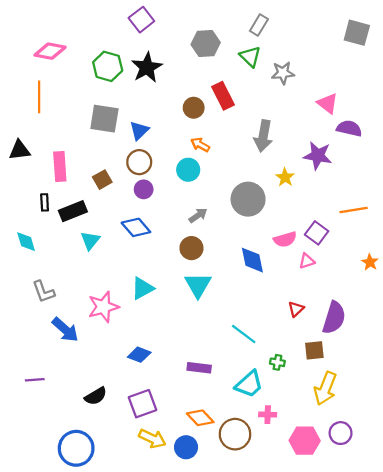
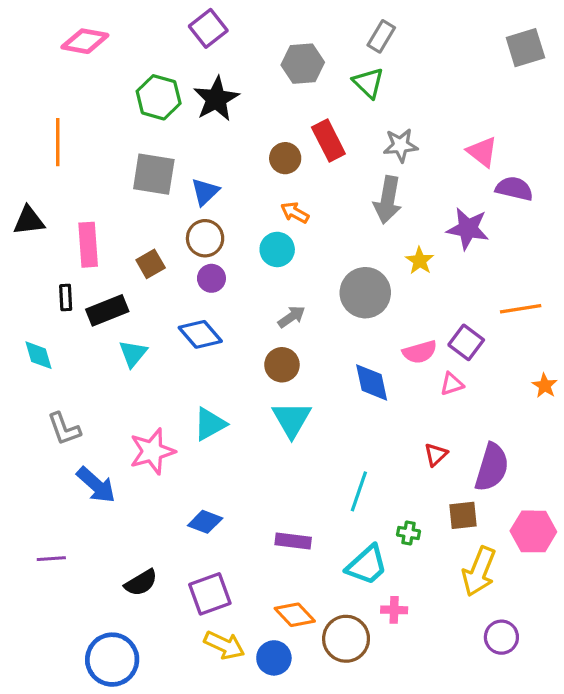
gray square: (357, 33) -> (525, 48), turned -32
pink diamond: (50, 51) -> (85, 41), moved
gray star: (283, 73) -> (400, 145), moved
cyan line: (244, 334) -> (359, 491), turned 72
pink hexagon: (305, 441) -> (533, 531), moved

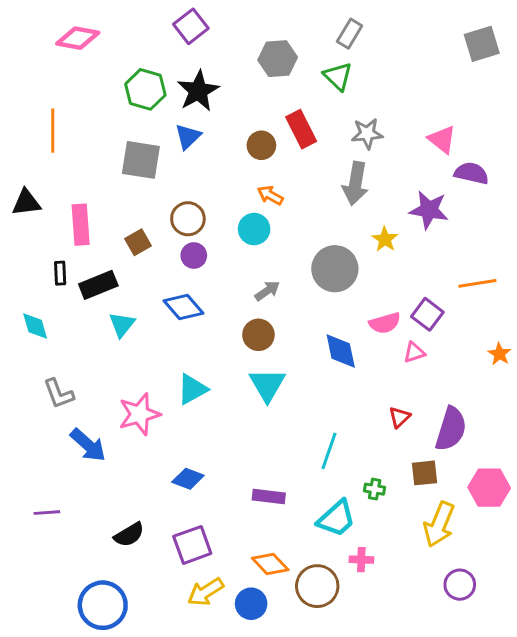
blue triangle: (205, 192) -> (188, 136), moved
yellow arrow: (224, 645) -> (206, 592), turned 123

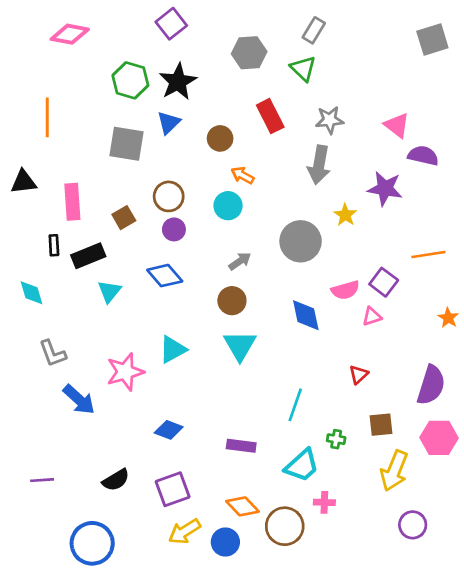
brown circle: (261, 145) -> (220, 138), moved
purple semicircle: (451, 429) -> (431, 385), moved
purple line: (47, 513) -> (42, 480), moved

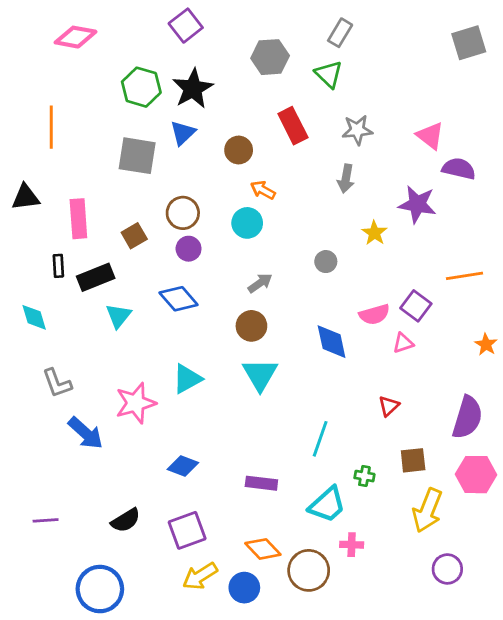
gray arrow: (319, 165) -> (346, 179), size x0.7
gray circle: (301, 241) -> (326, 262), size x0.5

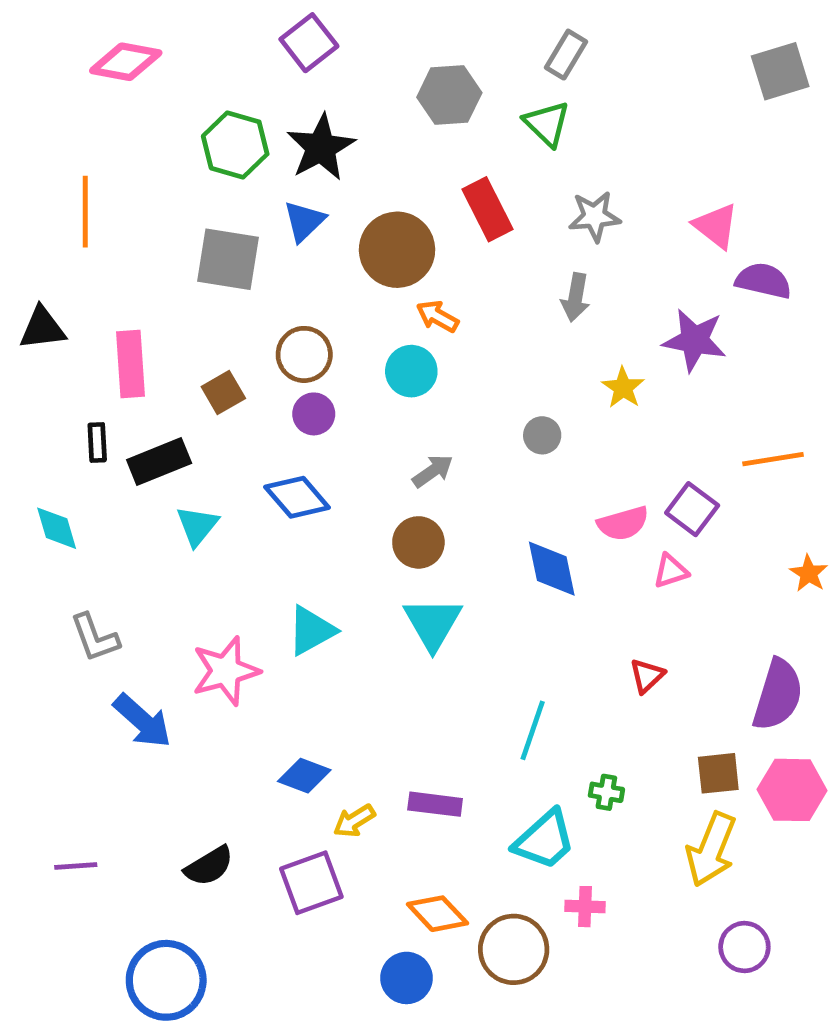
brown circle: (239, 150) -> (397, 250), size x1.6
brown square: (413, 460) -> (718, 773), moved
yellow arrow: (200, 576) -> (354, 821), moved, size x0.7

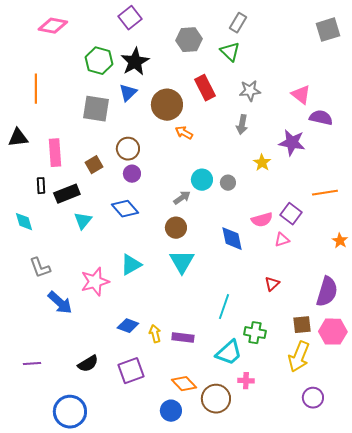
cyan circle: (411, 371) -> (202, 180), moved
green cross: (606, 792) -> (255, 333), size x1.5
yellow arrow: (354, 821) -> (155, 334), moved, turned 108

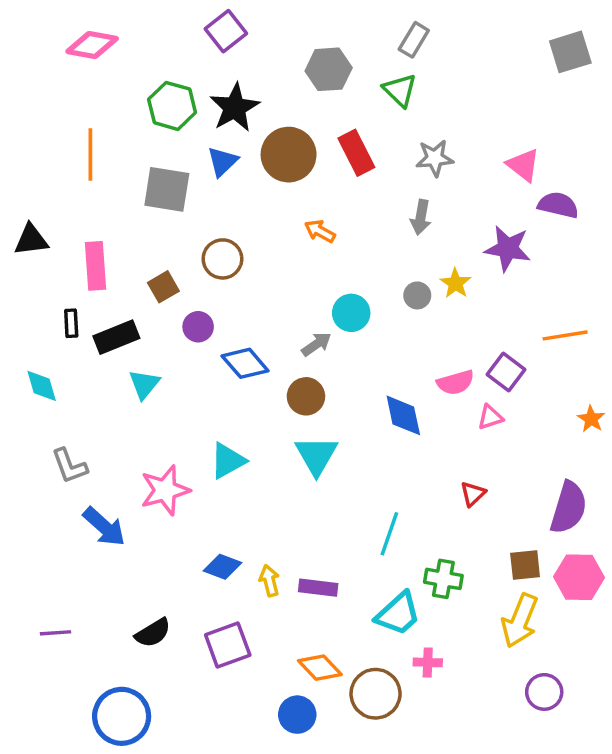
orange line: (36, 89) -> (90, 155), moved
brown circle: (167, 105) -> (289, 155), moved
purple circle: (132, 174) -> (198, 327), moved
gray circle: (228, 183) -> (417, 295), moved
blue diamond: (125, 209) -> (245, 363), moved

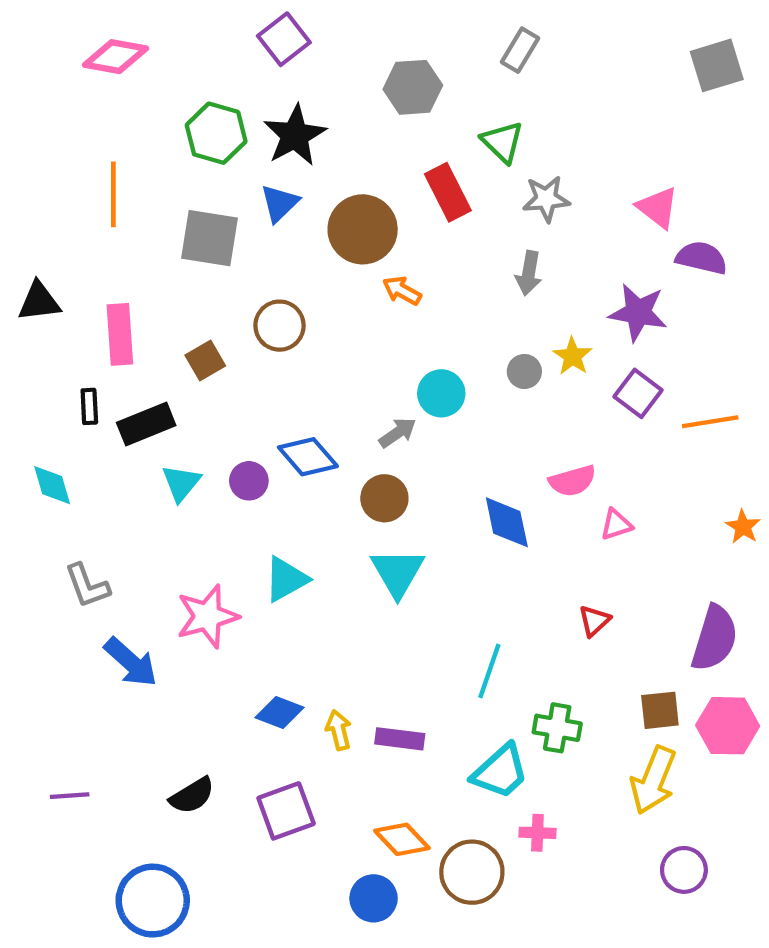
green triangle: (400, 90) -> (502, 142), moved
brown circle: (289, 155) -> (363, 229), moved
purple circle: (198, 327) -> (249, 481), moved
purple square: (506, 372) -> (638, 393), moved

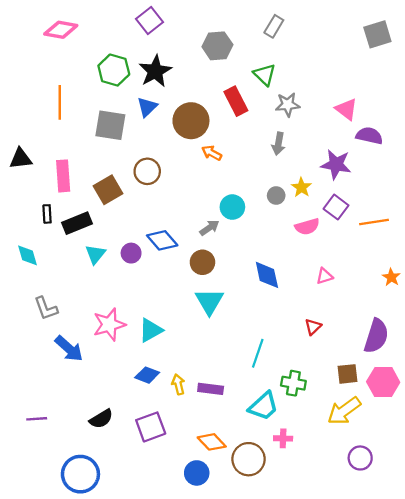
brown square: (205, 361) -> (108, 190), size x1.4
pink semicircle: (572, 481) -> (307, 227), moved
cyan triangle: (286, 579) -> (151, 330), moved
yellow arrow: (653, 780) -> (344, 411), turned 32

